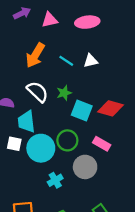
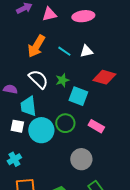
red diamond: (111, 108) -> (104, 77), moved
gray circle: (85, 167) -> (81, 159), moved
cyan cross: (55, 180) -> (14, 159), moved

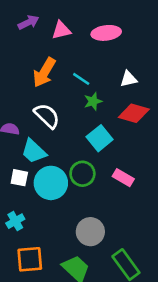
white triangle: (86, 51) -> (129, 79), moved
green star: (62, 80) -> (93, 101), moved
cyan square: (78, 96) -> (100, 138), turned 30
cyan trapezoid: (28, 106) -> (34, 151), turned -40
gray circle: (81, 159) -> (90, 232), moved

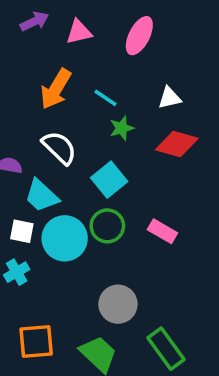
pink ellipse: (106, 33) -> (139, 36), turned -56
cyan square: (100, 138) -> (109, 180), moved
cyan cross: (15, 221) -> (17, 272), moved

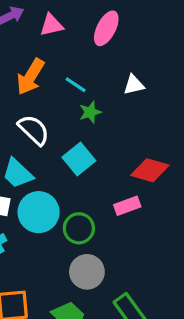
red diamond: (177, 144) -> (150, 170), moved
green circle: (107, 226) -> (79, 228), moved
pink rectangle: (162, 231) -> (127, 206), turned -50

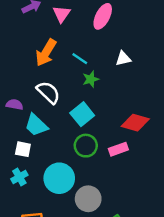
pink triangle: (51, 25) -> (62, 14), turned -42
cyan circle: (39, 212) -> (59, 178), moved
green circle: (79, 228) -> (86, 146), moved

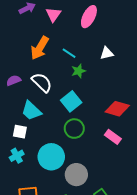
purple semicircle: (14, 105) -> (14, 80), moved, turned -32
pink rectangle: (118, 149) -> (113, 137), moved, turned 56

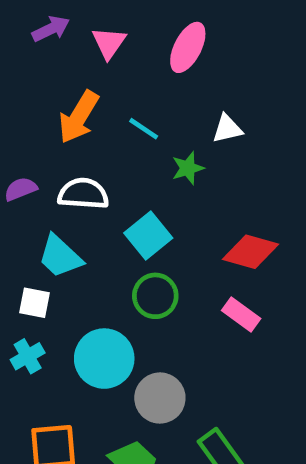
green star: (78, 71) -> (188, 168), moved
white semicircle: (42, 83) -> (83, 194), turned -40

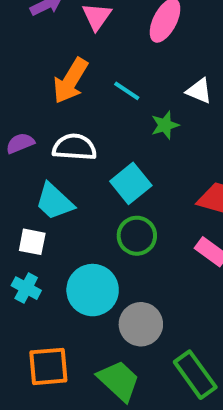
white triangle: (227, 129) -> (199, 91), turned 36
cyan cross: (28, 356) -> (26, 288), turned -32

